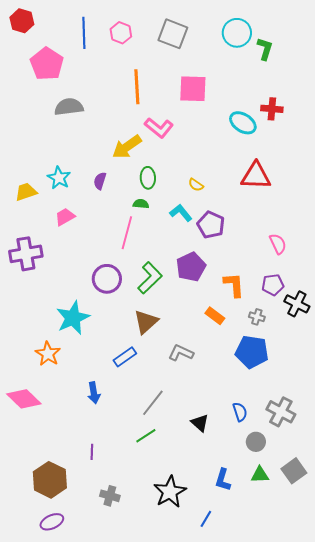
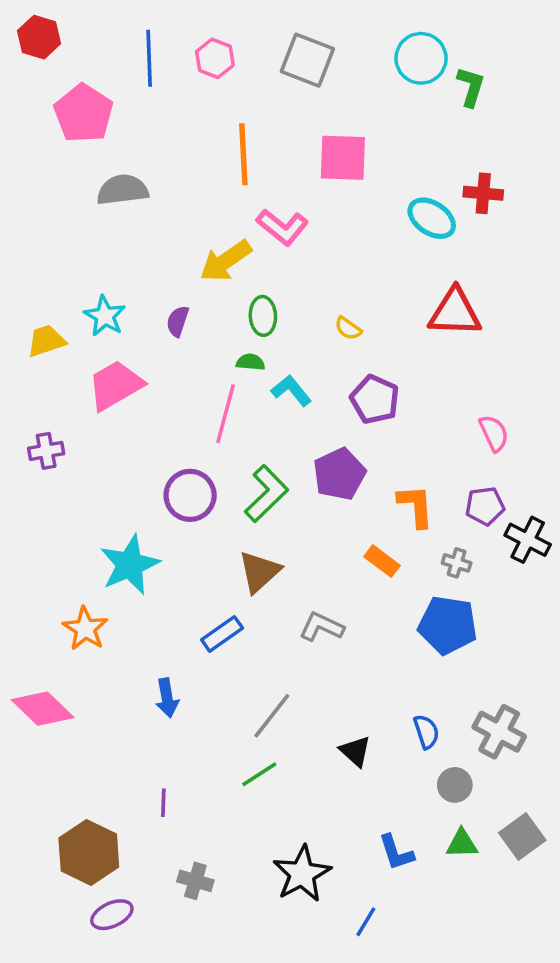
cyan L-shape: (181, 213) -> (291, 391), moved
pink trapezoid: (65, 217) -> (115, 385), size x1.6
purple cross: (26, 254) -> (46, 451), size x0.6
blue L-shape: (223, 480) -> (396, 852), turned -35
purple ellipse: (52, 522) -> (112, 915), moved

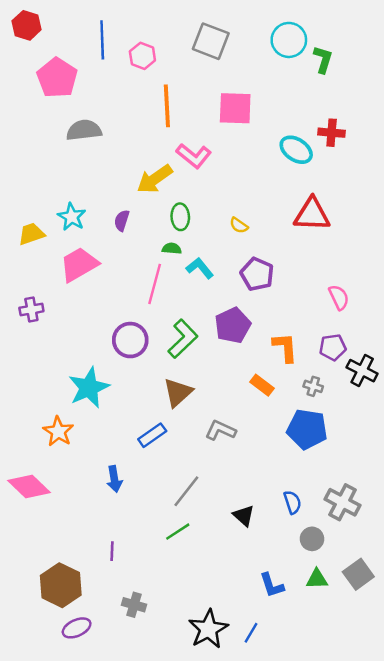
pink hexagon: (215, 58) -> (142, 56), moved
black star: (302, 874) -> (208, 629), moved

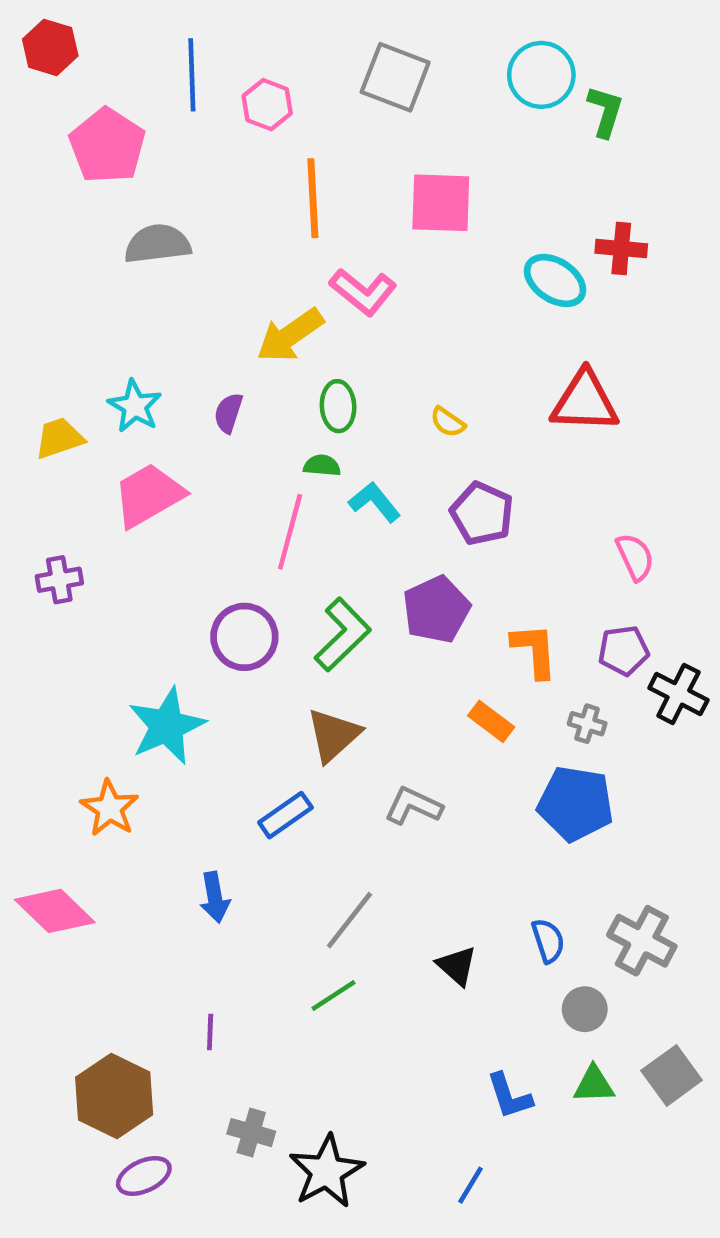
black star: (208, 629) -> (327, 1171), moved

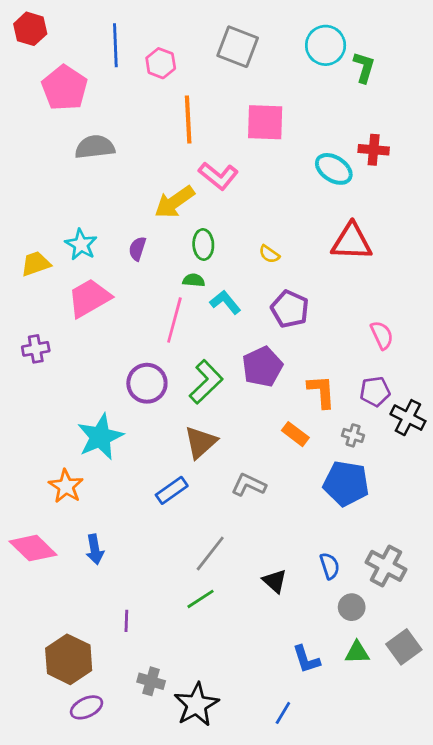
blue arrow: (215, 897) -> (95, 549), moved

